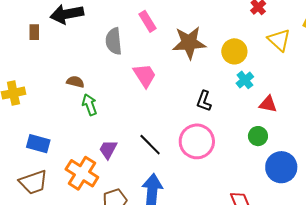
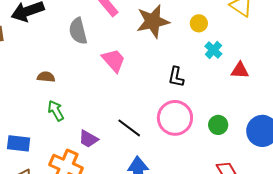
yellow circle: (234, 51) -> (199, 23), size x0.7
green arrow: (90, 105) -> (56, 111), moved
green circle: (258, 136) -> (218, 125), moved
purple trapezoid: (108, 149) -> (88, 139), turned -80

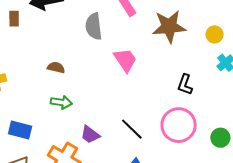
green arrow: (56, 111) -> (61, 102), turned 120

